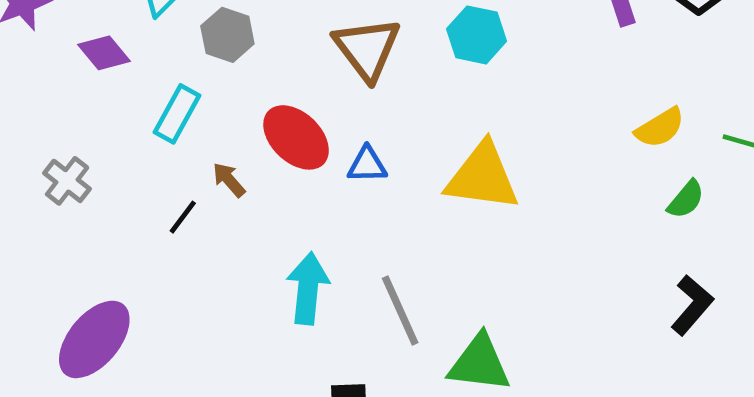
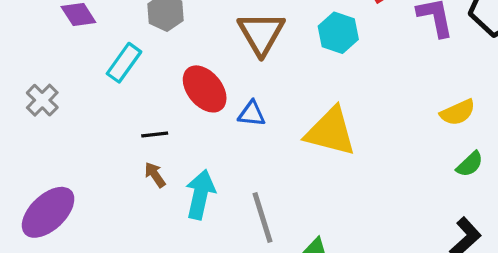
brown arrow: (229, 180) -> (155, 175), moved
black line: (183, 217) -> (155, 135), moved, turned 40

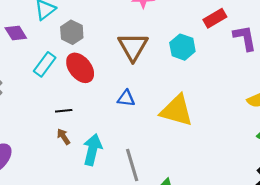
red ellipse: (205, 89) -> (80, 68), moved

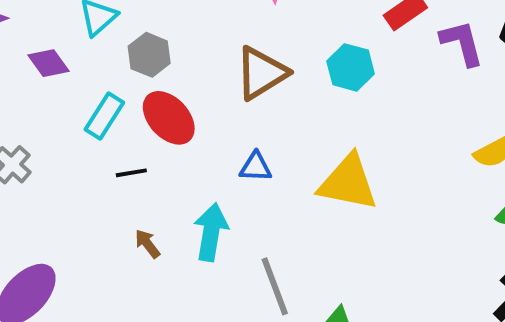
brown triangle: (133, 47) -> (261, 73), turned 32
black line: (64, 111) -> (131, 173), moved
cyan arrow: (92, 150) -> (211, 232), moved

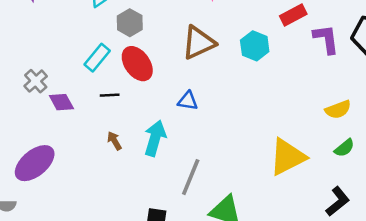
purple diamond: (48, 63) -> (61, 102), moved
yellow triangle: (348, 183) -> (288, 157), moved, turned -45
gray line: (275, 286) -> (191, 177), turned 36

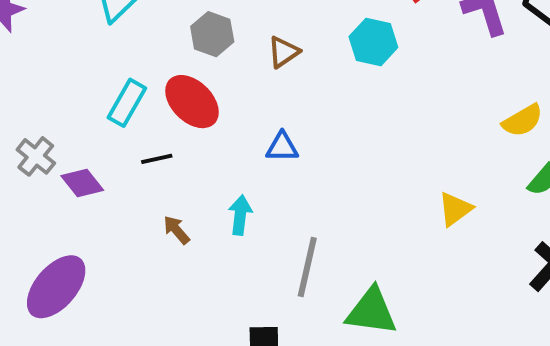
gray hexagon: (130, 23) -> (212, 34), moved
brown triangle: (198, 43) -> (283, 52), size x0.6
cyan arrow: (155, 138) -> (240, 215), size x0.7
yellow triangle: (288, 157) -> (455, 209), size x0.6

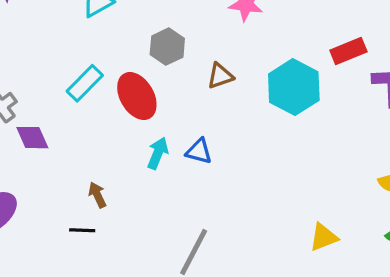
cyan hexagon: (373, 42) -> (294, 87), size x1.4
black line: (157, 159) -> (82, 230), moved
cyan arrow: (240, 215) -> (158, 153), moved

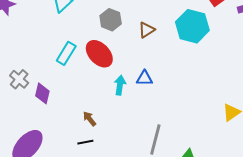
purple diamond: (32, 138) -> (42, 93), turned 50

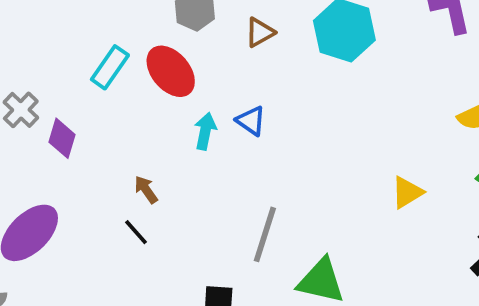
blue triangle: (144, 78) -> (251, 121), turned 30
black line: (85, 142) -> (136, 232), turned 56

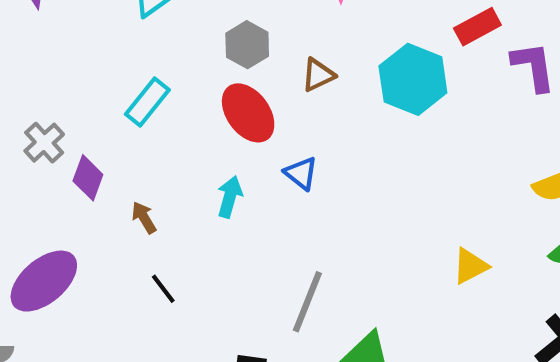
red ellipse: (171, 71) -> (248, 113), moved
cyan arrow: (205, 131) -> (230, 197), moved
brown arrow: (146, 190) -> (144, 218), moved

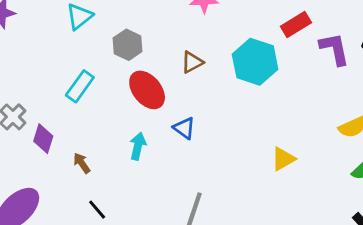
gray hexagon: (247, 45) -> (128, 45), moved
yellow triangle: (470, 266) -> (283, 159), moved

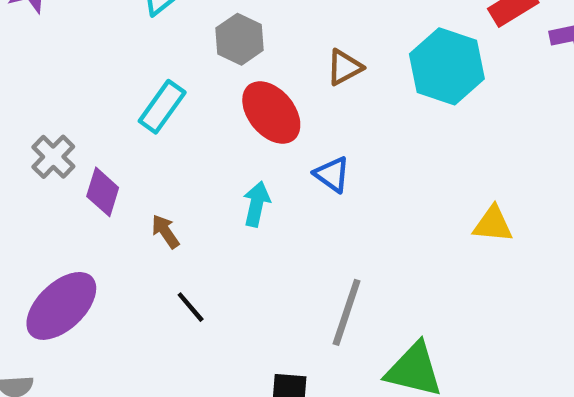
yellow triangle: (283, 159) -> (493, 224), turned 36

